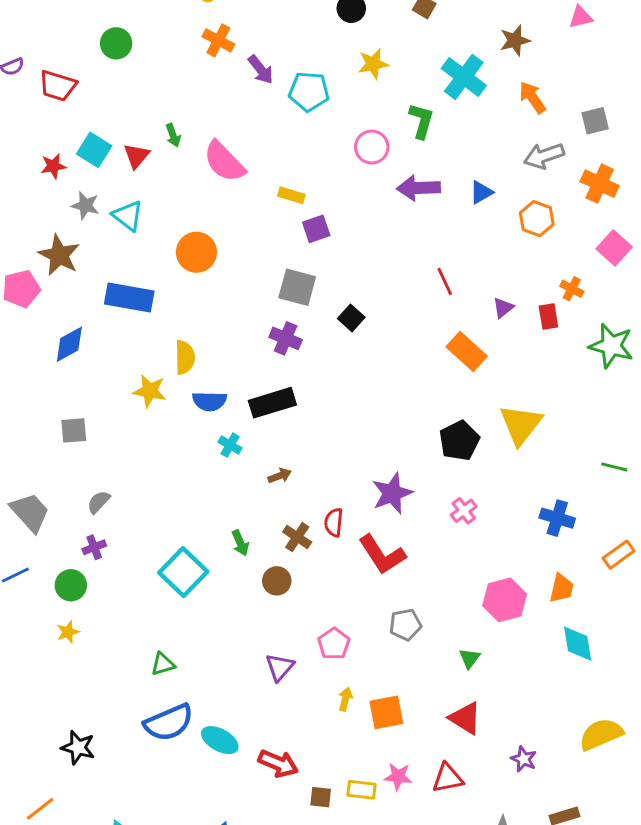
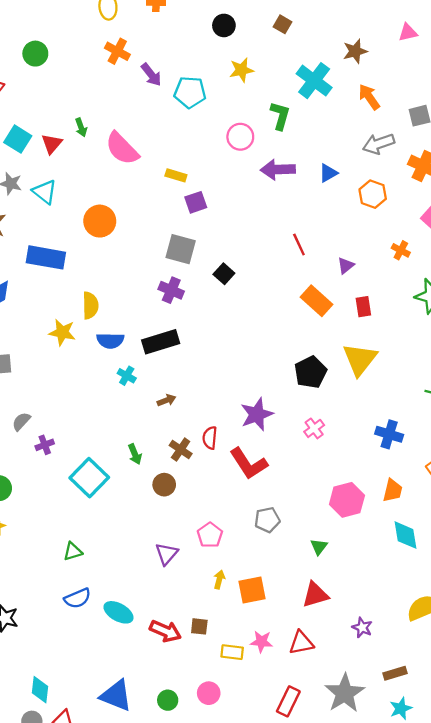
red rectangle: (548, 316) -> (363, 307), moved
purple cross: (94, 547) -> (45, 445), moved
red triangle: (465, 718) -> (315, 595), turned -48
blue semicircle: (169, 723) -> (77, 598), size x0.7
brown square: (321, 797) -> (199, 626), moved

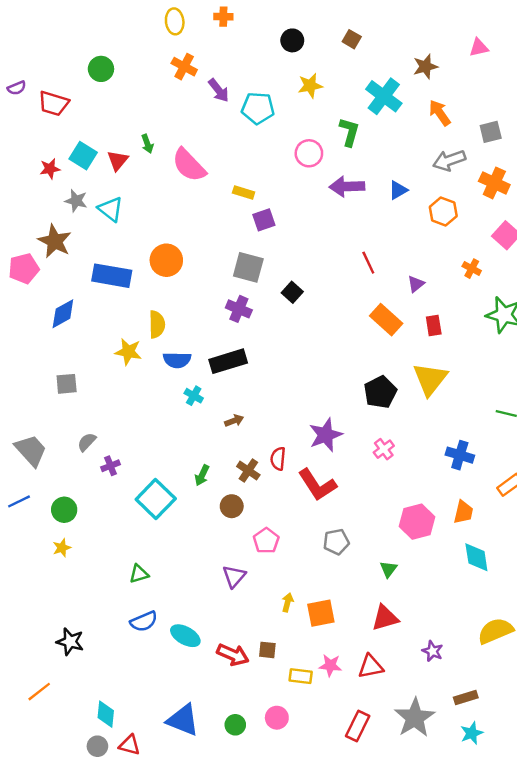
orange circle: (100, 221) -> (166, 260), moved
green arrow: (135, 454) -> (202, 475), turned 48
pink pentagon: (210, 535) -> (266, 541), moved

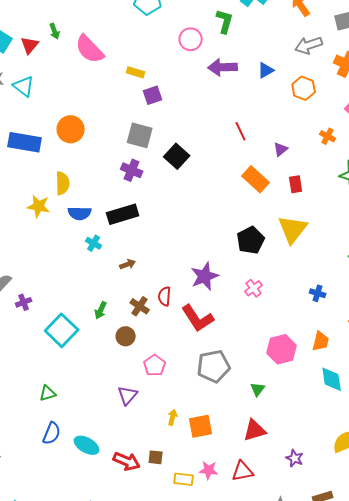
black square: (292, 292) -> (177, 156), size x1.4
blue cross: (460, 455) -> (318, 293), size x0.7
gray pentagon: (336, 542) -> (214, 366), size x1.5
blue semicircle: (144, 621) -> (52, 433), turned -45

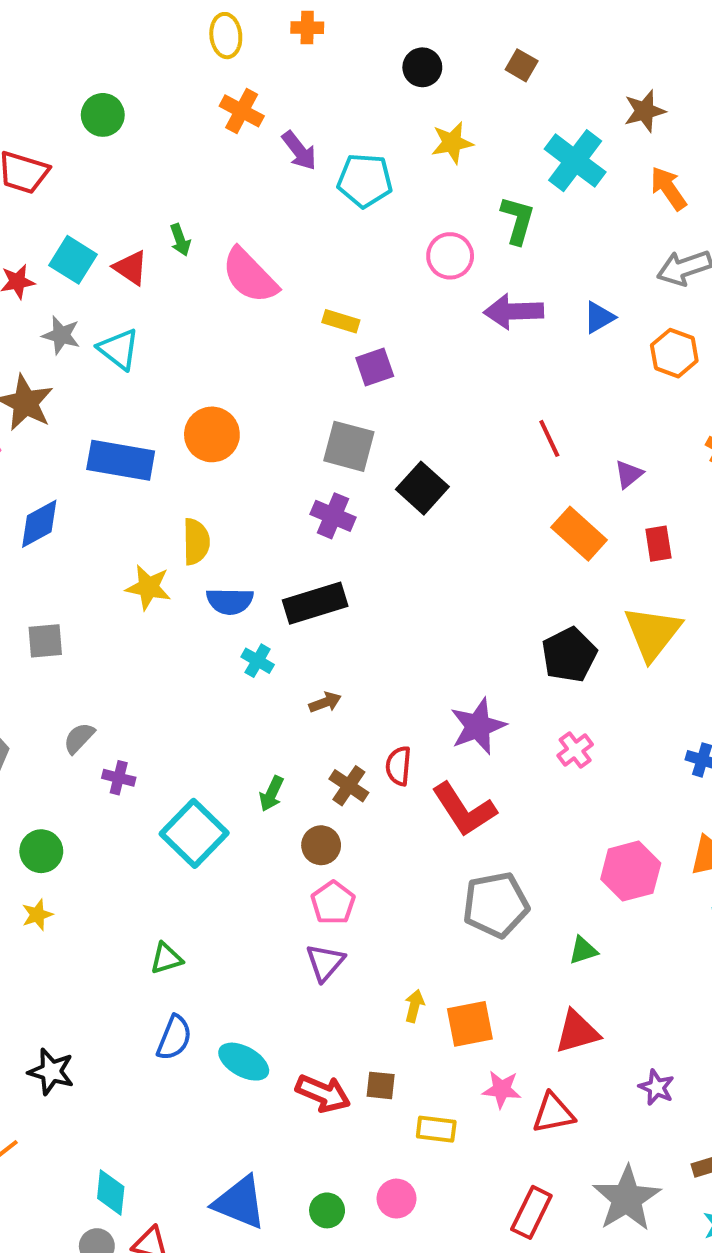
red triangle: (30, 45) -> (131, 268), turned -36
purple cross: (24, 302) -> (119, 778), turned 35
pink pentagon: (155, 365) -> (333, 903), moved
green triangle: (258, 389) -> (583, 950), turned 35
pink star: (209, 470) -> (502, 1089), moved

